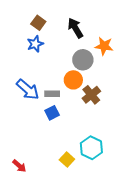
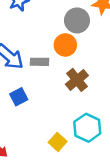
brown cross: (91, 95) -> (77, 80), moved
blue square: (52, 113) -> (19, 97), moved

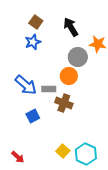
brown cross: (77, 80) -> (64, 103), moved, turned -30
cyan hexagon: (87, 128) -> (86, 154), moved

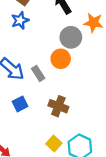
gray rectangle: (49, 89) -> (38, 73), turned 56
brown cross: (64, 103) -> (58, 106), moved

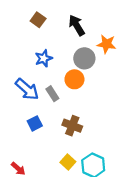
blue star: (20, 20) -> (44, 58), moved

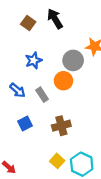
black arrow: (77, 25) -> (55, 19), moved
blue arrow: (27, 89) -> (17, 90), size x0.7
brown cross: (72, 126) -> (61, 126), turned -36

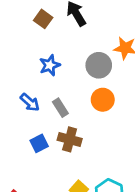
orange circle: (63, 81) -> (103, 100), moved
brown cross: (61, 126) -> (70, 139), moved, turned 30

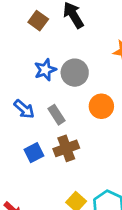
gray circle: (99, 65) -> (75, 73), moved
brown cross: (70, 139) -> (66, 148), turned -35

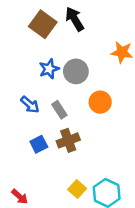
brown square: (38, 21) -> (43, 24), size x1.5

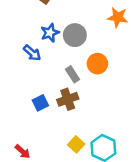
blue arrow: (30, 105) -> (32, 53), moved
gray rectangle: (59, 110) -> (72, 74), moved

